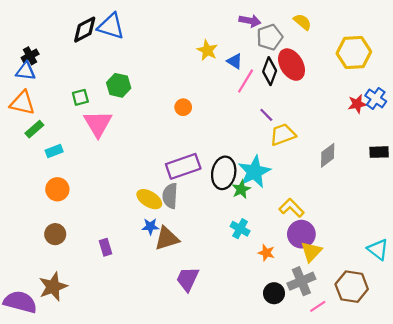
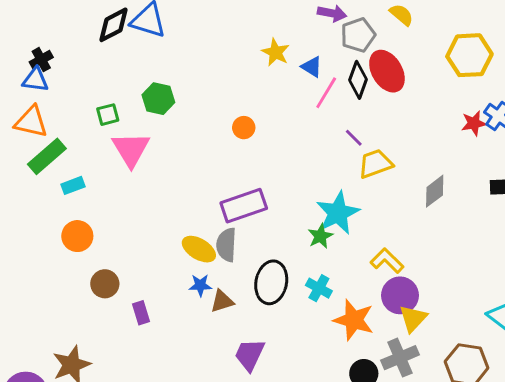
green rectangle: (34, 129) -> (47, 156), size x1.5
black ellipse: (224, 173) -> (271, 282), moved
brown circle: (55, 234) -> (105, 284), moved
brown triangle: (167, 239) -> (222, 301), size x0.7
orange star: (266, 253) -> (354, 320), size x1.8

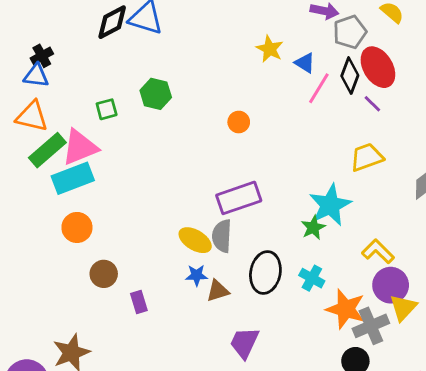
purple line: (354, 138) -> (372, 104), moved
pink triangle: (131, 149) -> (80, 147), moved, turned 39
cyan rectangle: (73, 185) -> (73, 178), size x1.8
gray cross: (400, 358) -> (371, 326), moved

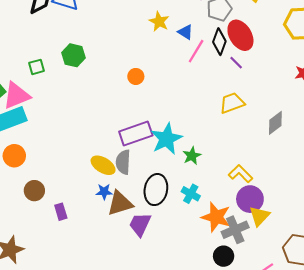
cyan star: (330, 205) -> (166, 139), moved
brown triangle: (218, 291) -> (120, 203), size x1.5
purple trapezoid: (244, 343) -> (140, 224), moved

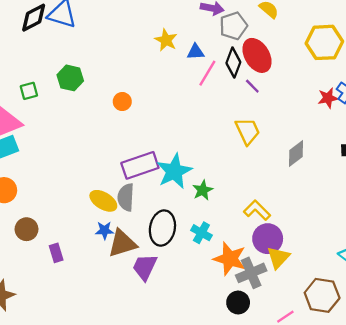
blue triangle: (186, 32) -> (196, 52), turned -35
orange circle: (136, 76) -> (122, 102), moved
yellow trapezoid: (232, 103) -> (248, 131), turned 85

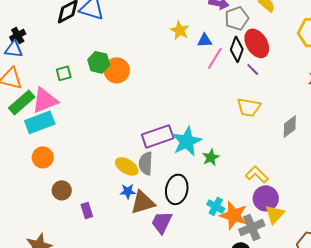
orange circle: (122, 102) -> (117, 70), moved, size x1.6
yellow trapezoid: (248, 131) -> (249, 107), turned 125
cyan cross: (201, 233) -> (216, 206), moved

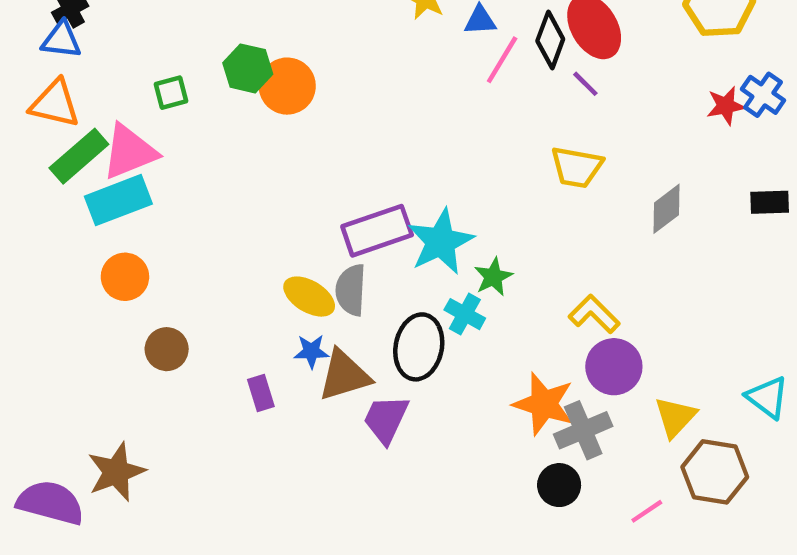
cyan cross: (216, 206) -> (465, 314), moved
purple rectangle: (87, 210) -> (261, 393), moved
yellow triangle: (275, 214) -> (675, 417), moved

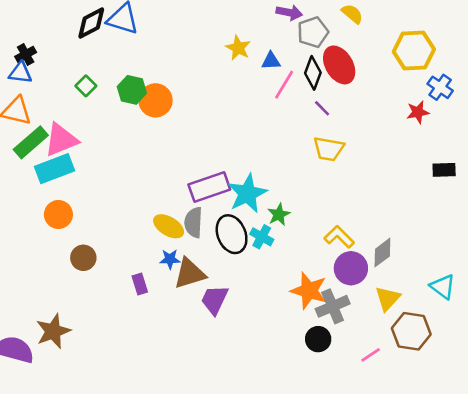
purple line: (585, 84) -> (322, 108), moved
green square: (171, 93) -> (86, 86), moved, turned -30
blue cross: (763, 95) -> (440, 87), moved
gray diamond: (667, 209) -> (382, 253), moved
black ellipse: (419, 347) -> (232, 234), moved, turned -33

